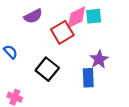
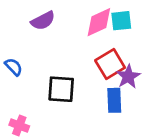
red square: (62, 32) -> (110, 64), moved
black square: (47, 69) -> (61, 89), turned -35

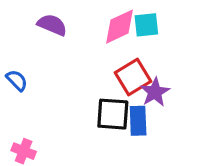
purple semicircle: (43, 21) -> (52, 25), turned -130
black square: (61, 89) -> (113, 114), moved

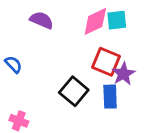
red square: (133, 77) -> (106, 62), turned -36
black square: (113, 114) -> (74, 91), moved, turned 36

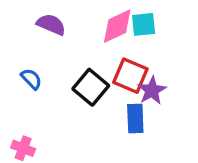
blue semicircle: (13, 64) -> (31, 79), moved
black square: (74, 91) -> (91, 87), moved

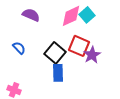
cyan square: (144, 24) -> (87, 15), turned -35
blue rectangle: (135, 119) -> (58, 73), moved

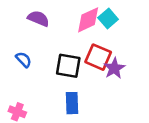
black square: (55, 53) -> (68, 66), turned -30
blue rectangle: (58, 73) -> (72, 103), moved

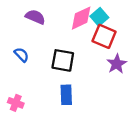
red square: (98, 57) -> (104, 36), moved
purple star: (114, 68) -> (117, 64), moved

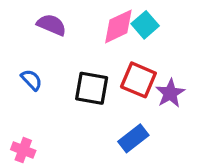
red square: (104, 36) -> (138, 80), moved
blue rectangle: (66, 95) -> (133, 138), moved, turned 54

